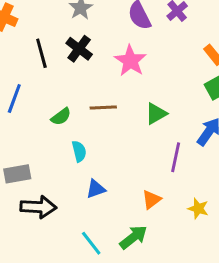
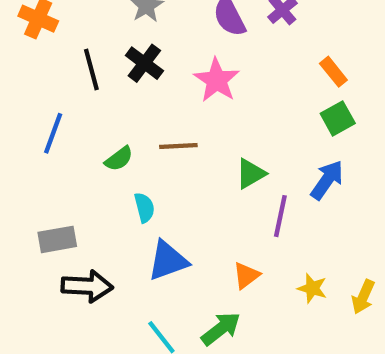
green triangle: (156, 114) -> (251, 174), moved
blue triangle: (96, 189) -> (168, 261), size x1.5

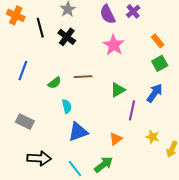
black line: (91, 70) -> (40, 28), moved
pink star: (217, 80) -> (114, 45), moved
gray rectangle: (57, 239) -> (25, 122), turned 36
black arrow: (87, 286) -> (39, 158), moved
yellow star: (312, 288) -> (153, 137), moved

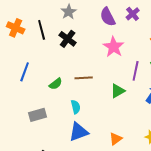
orange cross: (16, 15) -> (16, 28), moved
cyan semicircle: (67, 106) -> (76, 107), moved
purple line: (132, 110) -> (136, 71), moved
gray rectangle: (25, 122) -> (38, 115), moved, turned -42

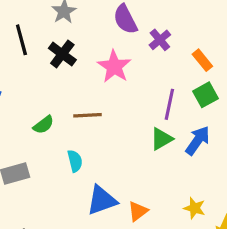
purple cross: (133, 14) -> (160, 40), moved
pink star: (114, 47) -> (114, 67), moved
green triangle: (118, 91) -> (161, 139), moved
blue triangle: (79, 132) -> (102, 200), moved

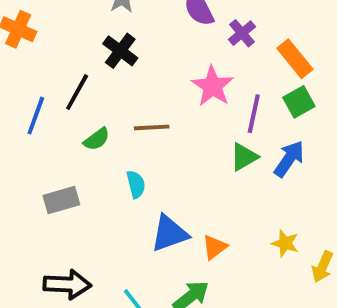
black line: (21, 40) -> (77, 92), moved, turned 44
orange rectangle: (202, 60) -> (295, 59), size x1.4
pink star: (114, 67) -> (213, 86), moved

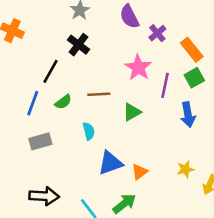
blue line: (36, 116) -> (33, 103), moved
green triangle: (244, 157) -> (132, 112), moved
blue arrow: (289, 159) -> (188, 115), turned 135
yellow star: (285, 243) -> (185, 169), turned -30

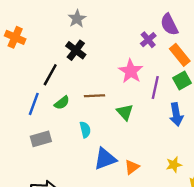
purple semicircle: (129, 17) -> (169, 25), moved
green triangle: (132, 112) -> (125, 112), turned -42

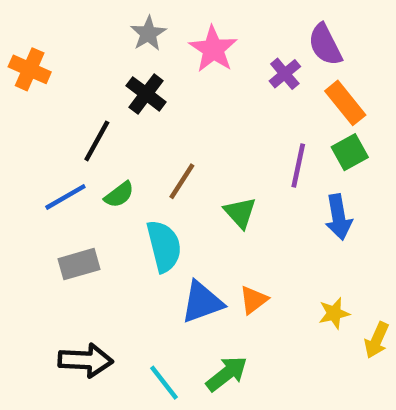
pink star: (131, 71) -> (213, 49), moved
brown line: (95, 96) -> (182, 181), turned -54
blue line: (34, 104) -> (65, 197), turned 40
cyan semicircle: (85, 130) -> (164, 246), size x1.6
orange triangle: (132, 167) -> (254, 300), moved

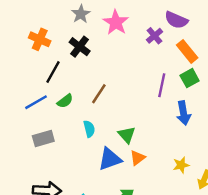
purple semicircle: (325, 45) -> (176, 20), turned -40
orange cross: (30, 69) -> (40, 39), moved
green triangle: (240, 213) -> (127, 135), moved
cyan semicircle: (164, 246) -> (89, 129), size x0.6

